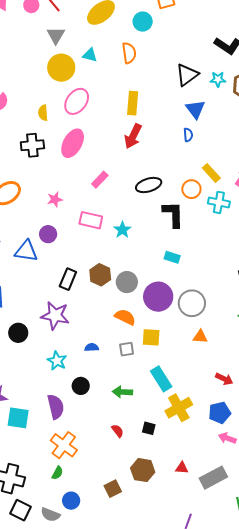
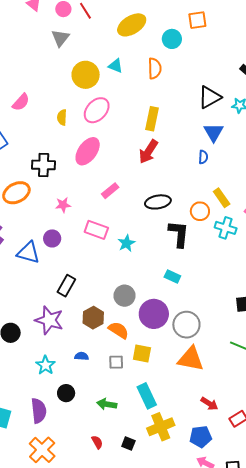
gray triangle: (56, 35) -> (60, 38), moved
black cross: (32, 145) -> (44, 165), moved
brown hexagon: (100, 275) -> (93, 318), moved
orange triangle: (200, 337) -> (191, 359), size x1.8

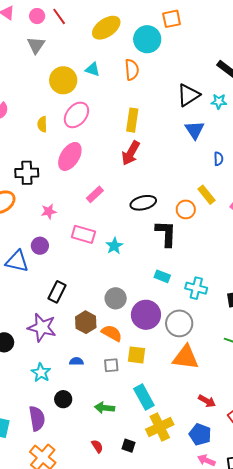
cyan circle: (172, 39) -> (147, 39), size x1.4
blue semicircle: (203, 157) -> (219, 159), moved
cyan cross: (226, 228) -> (196, 288), moved
blue pentagon: (201, 437) -> (200, 434), turned 30

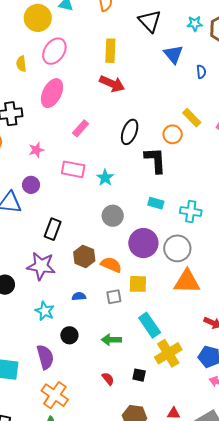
black triangle: (188, 95) -> (150, 21), moved, turned -35
red arrow: (131, 153) -> (112, 84), turned -90
blue semicircle: (219, 159) -> (201, 72), moved
black ellipse: (143, 203) -> (130, 132), turned -50
gray circle: (116, 298) -> (113, 216), moved

